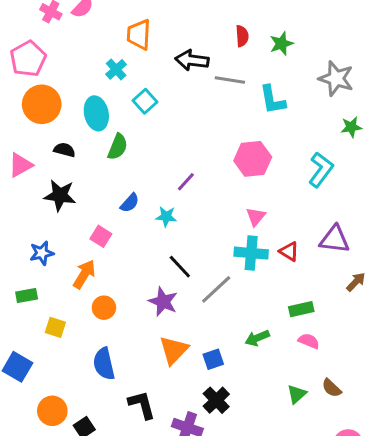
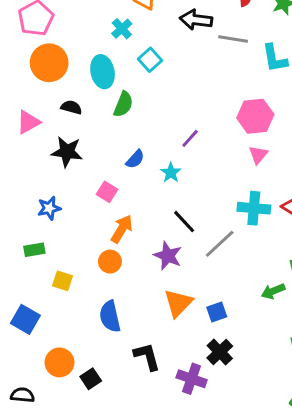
cyan star: (166, 217) -> (171, 173), turned 30
pink triangle: (256, 217) -> (258, 155), moved
orange arrow: (84, 274) -> (122, 229), moved
green arrow: (257, 338) -> (273, 291), moved

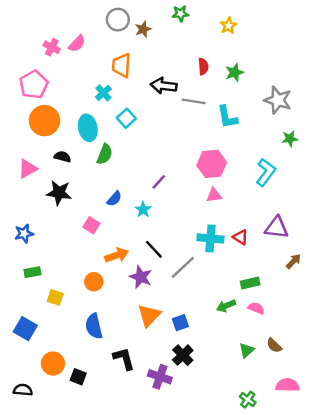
pink triangle: (258, 155) -> (214, 195), turned 42
blue star: (49, 208) -> (24, 234), moved
orange arrow: (122, 229) -> (117, 255), moved, turned 40
black square: (91, 379) -> (78, 377), turned -35

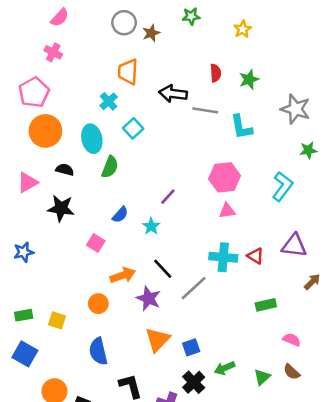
pink semicircle: (77, 44) -> (60, 18), moved
green rectangle: (32, 272) -> (24, 315), moved
green arrow: (226, 306) -> (225, 368), moved
pink semicircle: (256, 308) -> (292, 340), moved

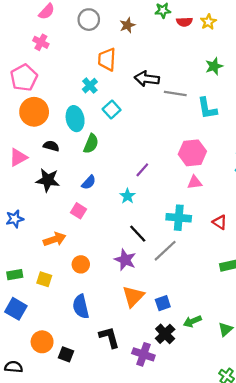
gray circle: (124, 23) -> (89, 20), moved
red semicircle: (216, 73) -> (184, 22), moved, turned 91
blue semicircle: (120, 215) -> (89, 182), moved
cyan cross: (223, 257) -> (179, 218), moved
orange arrow: (123, 275) -> (55, 239), moved

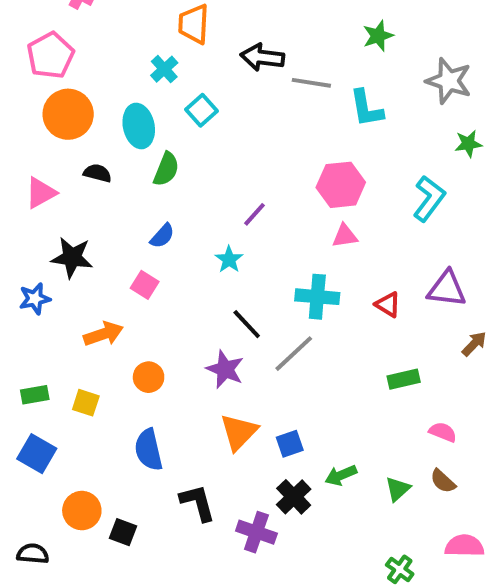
black star: (48, 180) -> (72, 257), moved

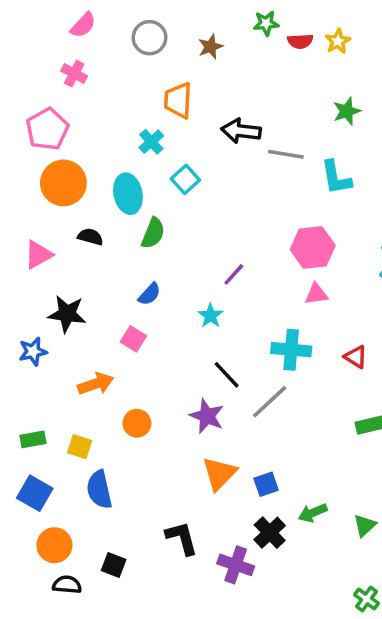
blue semicircle: (149, 450) -> (99, 490), moved
orange circle: (82, 511) -> (54, 545), moved
black semicircle: (33, 554) -> (67, 585), moved

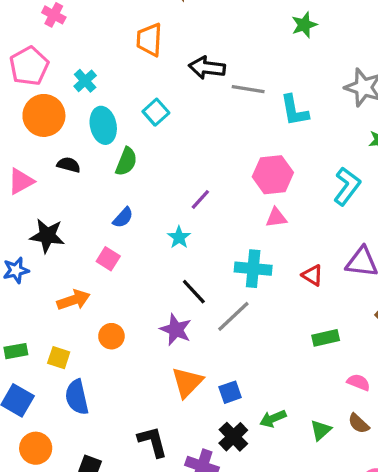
green star: (347, 111) -> (304, 25), moved
cyan cross: (151, 142) -> (85, 81), moved

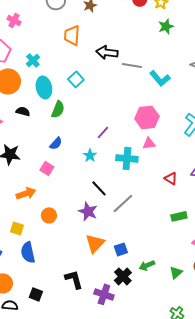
cyan L-shape: (294, 110) -> (160, 78), turned -30
cyan cross: (253, 269) -> (127, 158), moved

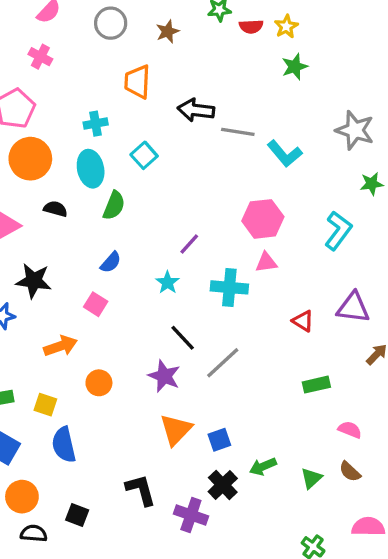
cyan cross: (33, 60) -> (96, 124), moved, turned 32

